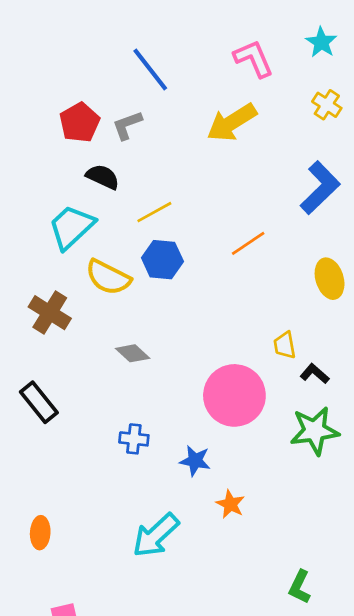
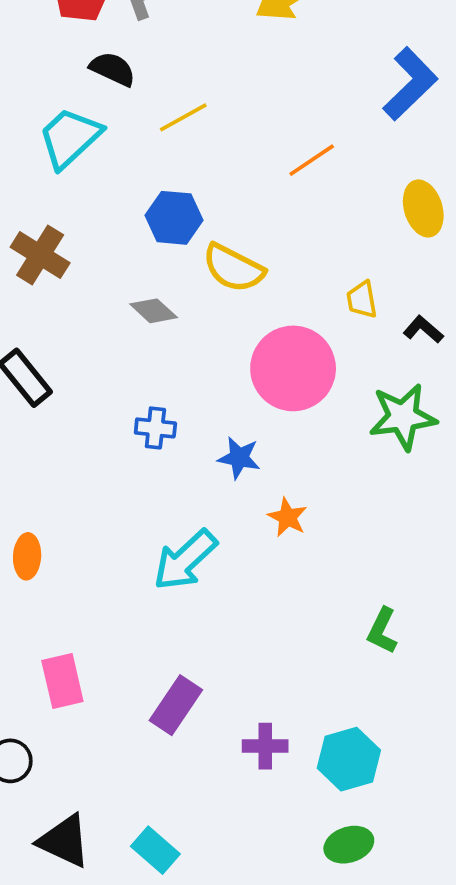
blue hexagon: (162, 260) -> (174, 218), moved
yellow semicircle: (108, 277) -> (234, 268), moved
black L-shape: (315, 374) -> (423, 329), moved

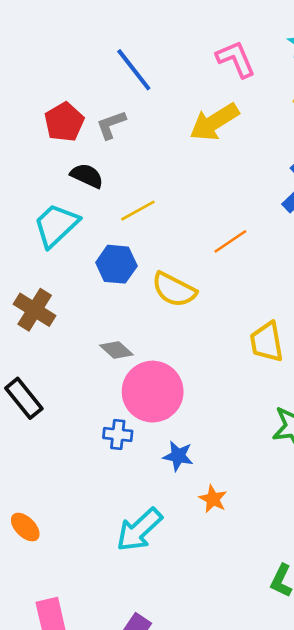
blue hexagon: (174, 218) -> (116, 264), moved
yellow semicircle: (234, 268) -> (174, 290), moved
yellow trapezoid: (362, 300) -> (267, 342), size x1.5
pink circle: (293, 368) -> (153, 392), moved
orange ellipse: (27, 556) -> (25, 527), turned -48

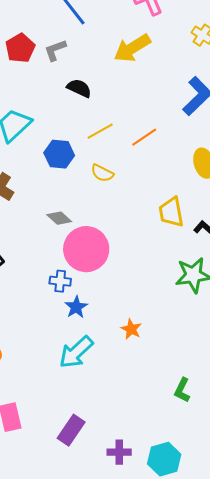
black semicircle: (87, 176) -> (79, 88), moved
yellow line: (138, 211) -> (100, 131), moved
yellow semicircle: (174, 290) -> (102, 173), size x0.7
blue star: (178, 456) -> (76, 307), moved, turned 30

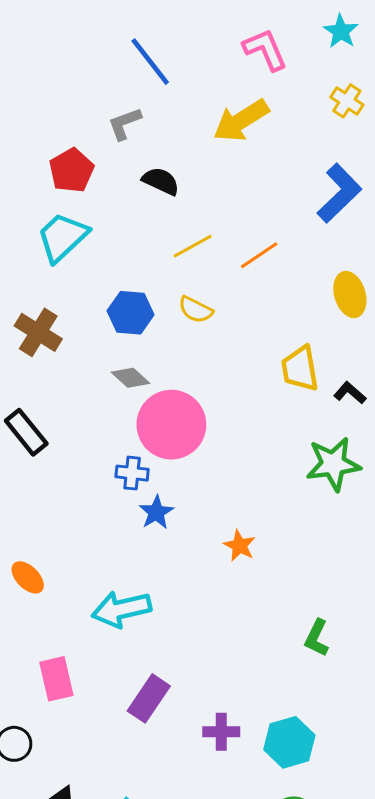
red pentagon: (20, 48) -> (72, 170), moved
blue hexagon: (59, 154) -> (131, 313), moved
cyan arrow: (76, 352) -> (121, 609), moved, turned 30

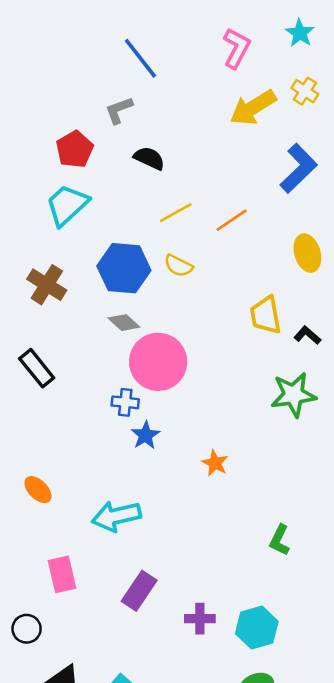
pink L-shape: (265, 49) -> (237, 48), turned 51
yellow arrow: (241, 121) -> (253, 108), moved
blue hexagon: (131, 313) -> (124, 268), size x1.4

